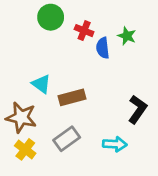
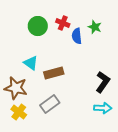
green circle: (51, 17) -> (38, 26), moved
cyan arrow: (115, 144) -> (103, 108), moved

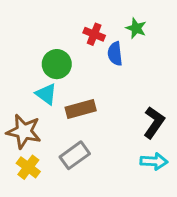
green circle: (38, 26) -> (57, 64), moved
green star: (95, 27) -> (136, 28), moved

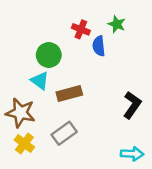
cyan arrow: (154, 161) -> (132, 154), moved

